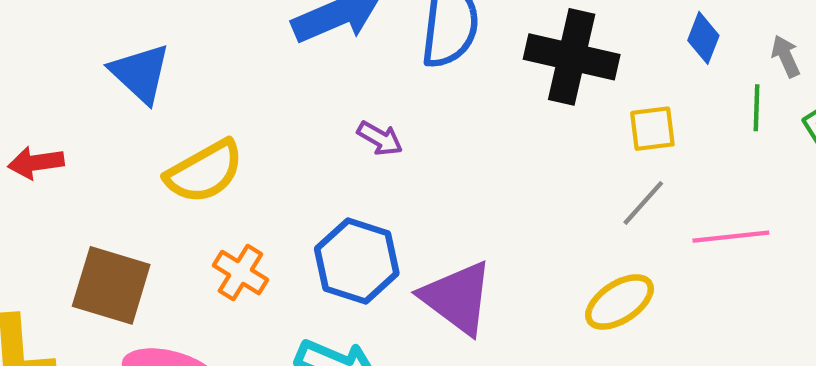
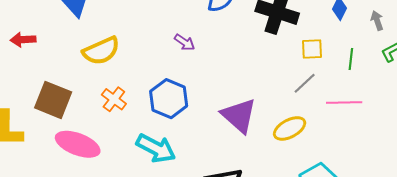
green line: (757, 108) -> (351, 59), moved
purple triangle: (457, 298) -> (239, 116), moved

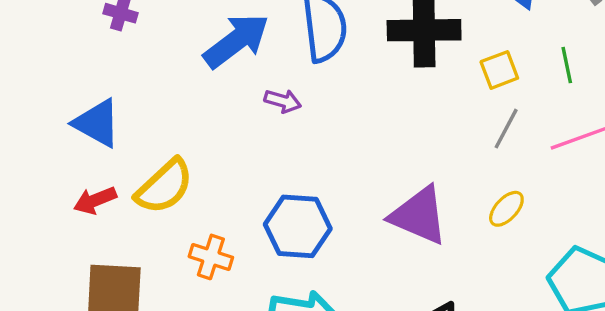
red arrow: (23, 40) -> (95, 200), moved
purple arrow: (184, 42) -> (283, 101), moved
yellow ellipse: (290, 128) -> (506, 209), size x0.7

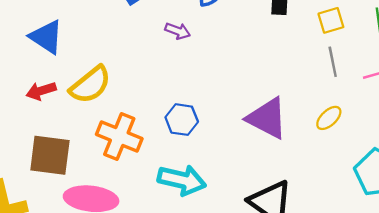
gray line: (506, 129) -> (333, 62), turned -44
blue hexagon: (298, 226) -> (182, 120), size x0.7
orange cross: (211, 257) -> (119, 137), size x1.5

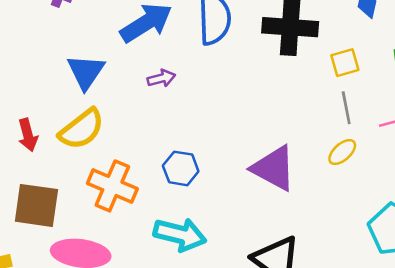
purple arrow: (178, 31) -> (161, 78), moved, turned -35
blue triangle: (46, 37) -> (86, 72), moved, turned 30
red arrow: (41, 91) -> (28, 135), turned -88
yellow ellipse: (329, 118) -> (342, 152), moved

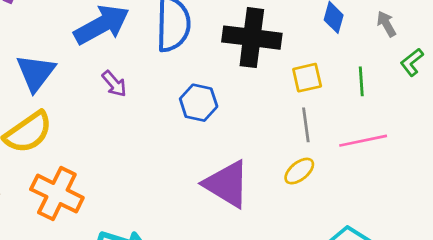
purple arrow: (161, 78) -> (114, 84), turned 60
blue hexagon: (181, 168) -> (199, 103), moved

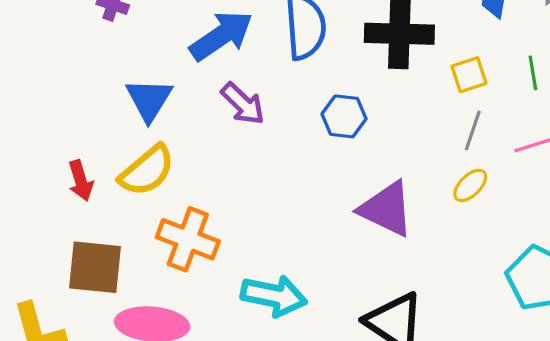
purple arrow: (114, 84) -> (243, 104), size x1.4
gray line: (306, 125) -> (473, 130), turned 32

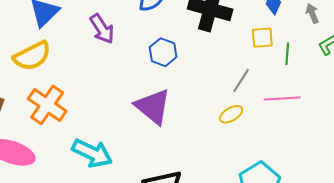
yellow square: (469, 75) -> (262, 38), moved
purple triangle: (386, 209) -> (153, 107), moved

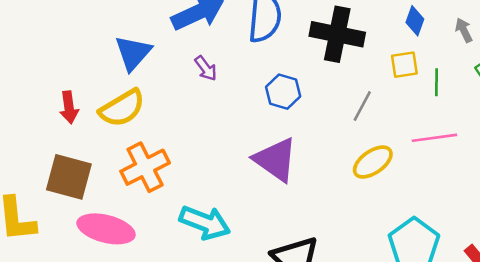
purple arrow: (102, 29) -> (206, 68), size x0.7
gray line: (241, 80) -> (362, 106), moved
orange cross: (47, 105) -> (145, 167), turned 33
yellow ellipse: (231, 114) -> (373, 162), size x1.4

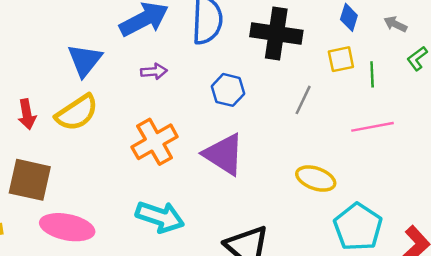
gray arrow: (464, 30) -> (395, 24), turned -35
purple arrow: (206, 68) -> (154, 71), turned -55
yellow ellipse: (373, 162) -> (316, 179), moved, turned 57
orange cross: (145, 167) -> (155, 142), moved

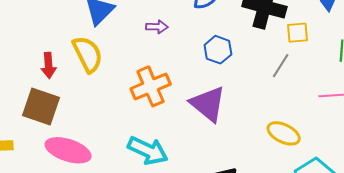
yellow square: (341, 59) -> (297, 33), moved
yellow semicircle: (77, 113) -> (88, 54), turned -90
red arrow: (27, 114) -> (49, 65), moved

